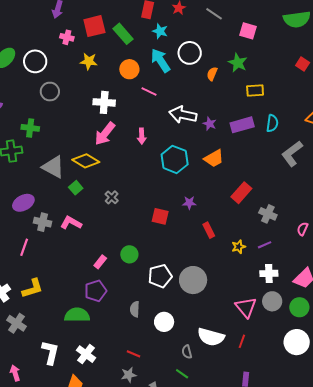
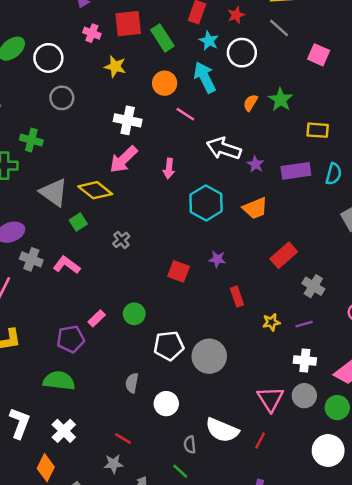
white circle: (190, 53) -> (242, 53), moved
green star: (238, 63) -> (281, 100), moved
orange semicircle: (212, 74) -> (250, 103), moved
purple pentagon: (96, 291) -> (71, 339), moved

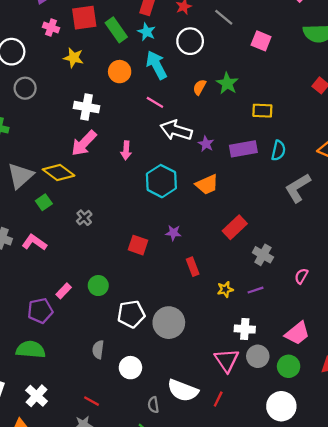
cyan star: (209, 41) -> (147, 32), moved
pink line: (185, 114) -> (155, 102), moved
gray triangle: (54, 192) -> (20, 176), turned 44
white cross: (305, 360) -> (245, 329), moved

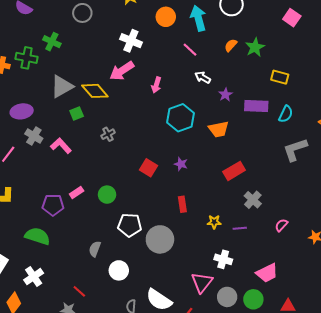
white arrow: (176, 130) -> (203, 77), size x0.6
red rectangle: (193, 267) -> (182, 204), moved
gray circle: (258, 356) -> (227, 297), moved

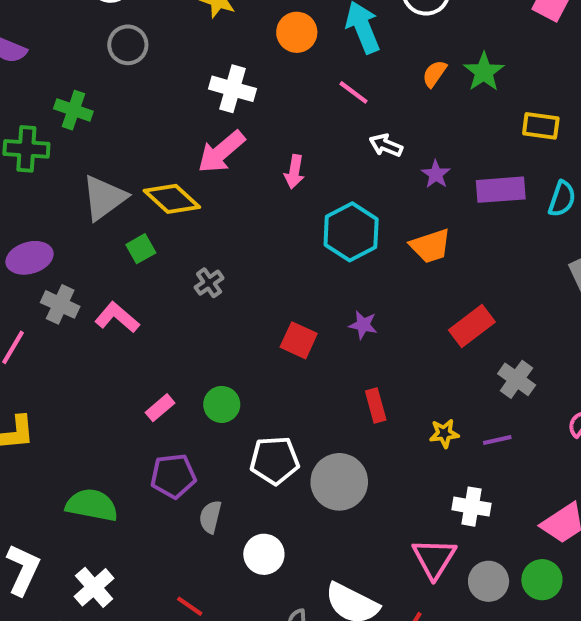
purple pentagon: (53, 205) -> (173, 476), moved

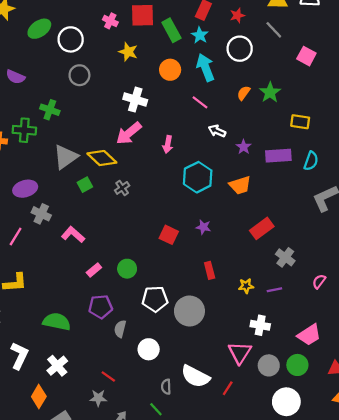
gray cross: (209, 283) -> (122, 188), moved
pink L-shape: (117, 317) -> (73, 235), moved

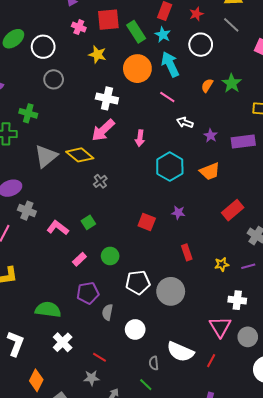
orange circle: (170, 70) -> (137, 69), size x1.4
green square: (85, 185) -> (88, 222), moved
white cross: (57, 366) -> (63, 342), moved

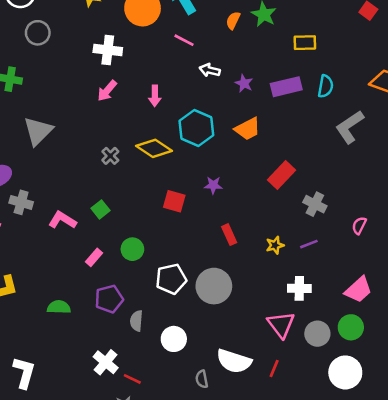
pink arrow: (103, 130) -> (107, 91), size x0.7
yellow diamond: (80, 155) -> (154, 148), moved
green semicircle: (48, 310) -> (59, 307), moved, size x0.7
white cross: (63, 342) -> (106, 362), moved

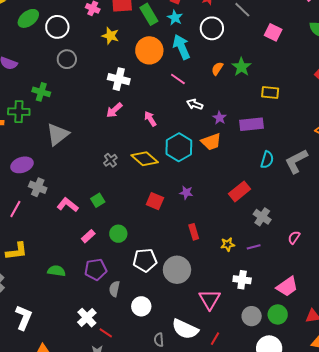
cyan semicircle: (326, 86) -> (267, 160), moved
pink arrow: (155, 96) -> (150, 119), turned 140
orange trapezoid: (248, 129) -> (211, 142), moved
pink triangle: (281, 325) -> (210, 299), moved

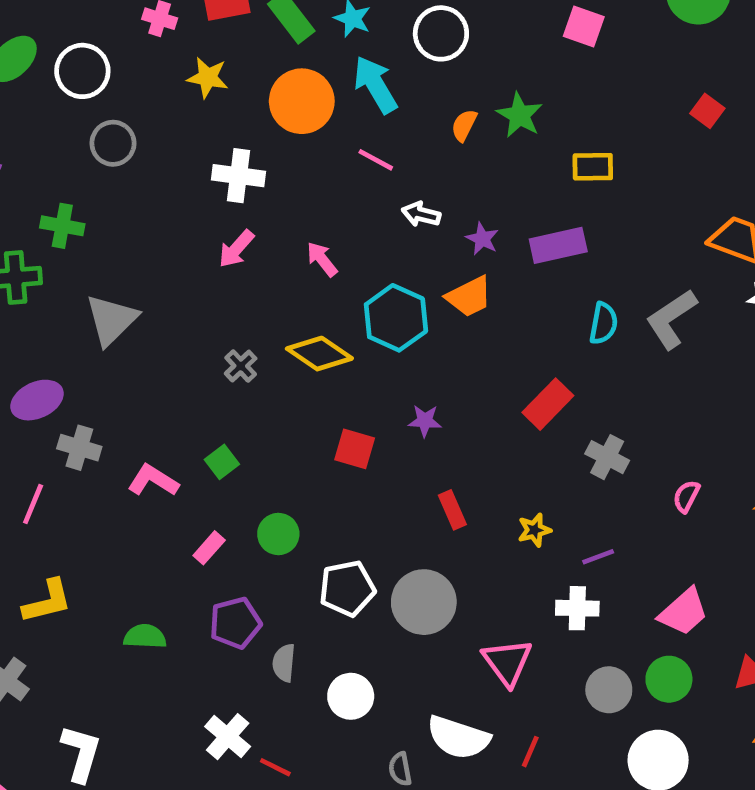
purple line: (254, 247) -> (598, 557), moved

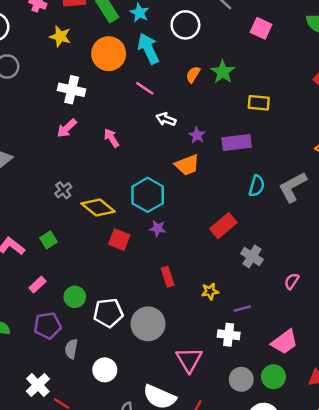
cyan hexagon: (396, 318) -> (148, 195), moved
yellow diamond: (319, 354) -> (98, 207), moved
green circle: (278, 534) -> (75, 297), moved

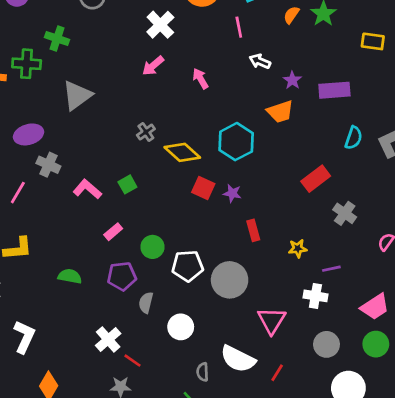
pink line: (145, 88) -> (239, 27), turned 42
white cross: (72, 90) -> (160, 25), turned 30
yellow rectangle: (259, 103) -> (373, 41), moved
purple star: (158, 228) -> (232, 193), moved
green circle: (273, 377) -> (376, 344), moved

